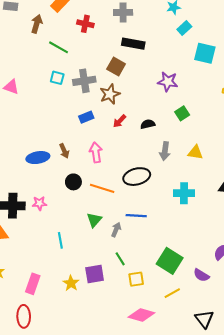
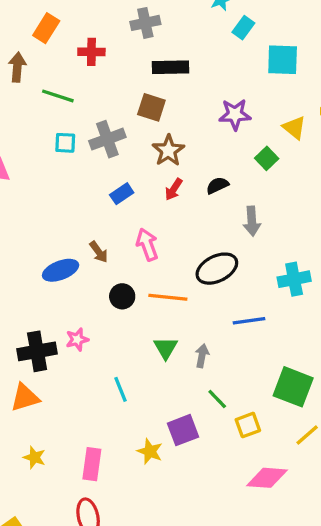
brown star: (110, 94) -> (168, 150), moved
yellow triangle: (195, 152) -> (294, 128), moved, turned 42
blue line: (136, 216) -> (249, 321), moved

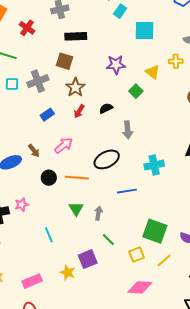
red cross: (91, 52) -> (27, 28), turned 35
pink arrow: (147, 245) -> (64, 145), turned 72
yellow square: (248, 425) -> (137, 255), moved
pink rectangle: (92, 464) -> (32, 281), turned 60

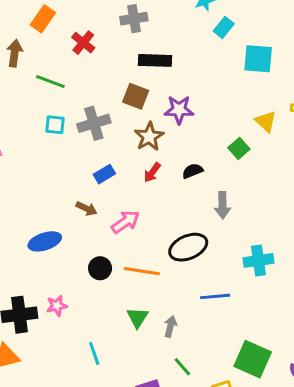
purple star: (116, 65) -> (179, 110), moved
brown arrow: (34, 151) -> (86, 208), moved, turned -32

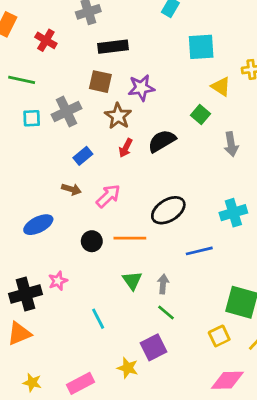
cyan square: (258, 59) -> (201, 47), moved
black semicircle: (193, 171) -> (162, 141), size x1.5
gray arrow: (222, 205) -> (231, 144), moved
green line: (182, 367) -> (166, 312), moved

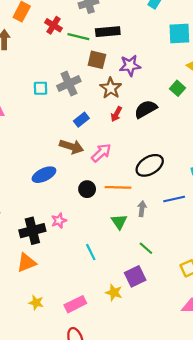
green line: (22, 80) -> (78, 37), moved
brown arrow: (71, 189) -> (72, 147), size x1.5
gray arrow: (163, 284) -> (142, 209), moved

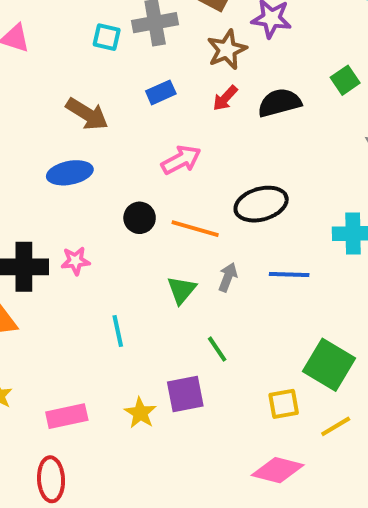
cyan square: (41, 88) -> (107, 37), moved
brown arrow: (72, 147) -> (87, 114), moved

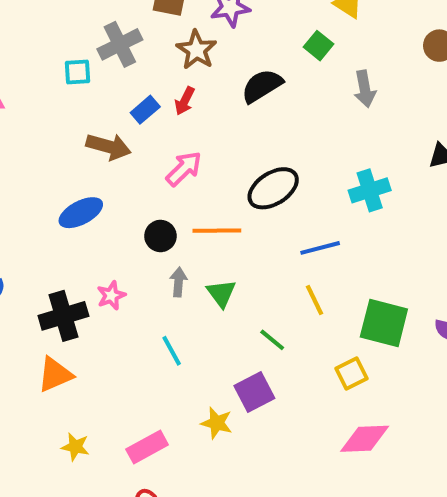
red arrow: (225, 98) -> (185, 101), moved
brown arrow: (87, 114) -> (109, 147), moved
gray arrow: (228, 277) -> (178, 282), moved
yellow line: (336, 426) -> (315, 300), moved, turned -68

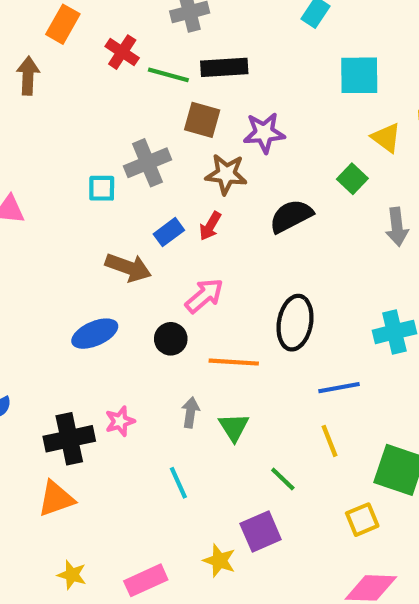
brown star: (197, 50) -> (226, 174), turned -30
black ellipse: (273, 188) -> (295, 323), turned -51
black circle: (160, 236) -> (171, 339), moved

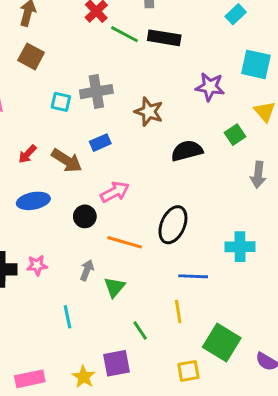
brown square: (202, 120) -> (31, 56), moved
purple star: (264, 133) -> (210, 87), moved
red arrow: (210, 226) -> (27, 154), moved

